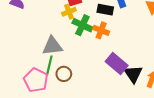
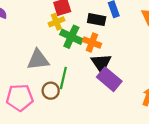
green line: (49, 66) -> (63, 78), moved
black triangle: (133, 74) -> (101, 63), moved
pink pentagon: (36, 80) -> (20, 98), turned -30

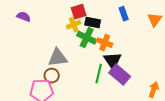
black rectangle: (97, 20) -> (93, 23), moved
green line: (63, 78) -> (99, 74), moved
brown circle: (51, 91) -> (52, 76), moved

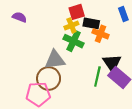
green cross: (87, 38) -> (74, 41), moved
orange cross: (105, 43) -> (101, 34), moved
brown circle: (52, 76) -> (49, 78), size x1.5

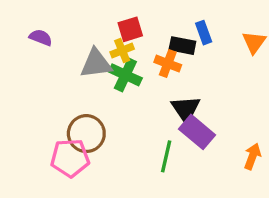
black rectangle: (91, 23) -> (182, 46), moved
gray triangle: (55, 60) -> (96, 64), moved
green line: (97, 76) -> (166, 156), moved

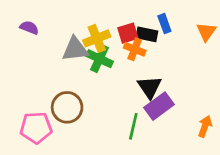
red square: (130, 29) -> (128, 33), moved
yellow cross: (122, 50) -> (97, 38), size x1.4
purple rectangle: (197, 132) -> (159, 106), turned -76
pink pentagon: (70, 158) -> (36, 128), moved

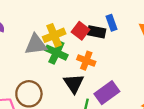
red square: (128, 33) -> (81, 31), turned -36
orange cross: (135, 49) -> (86, 61), moved
black triangle: (150, 87) -> (74, 84), moved

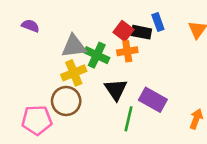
yellow cross: (54, 35) -> (74, 73), moved
orange cross: (86, 61) -> (127, 51), moved, turned -30
purple rectangle: (107, 93) -> (153, 100), turned 65

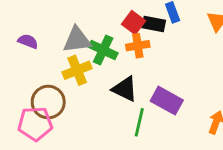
purple semicircle: (30, 26) -> (28, 41), moved
black triangle: (116, 90) -> (125, 89), turned -30
brown circle: (66, 101) -> (48, 102), moved

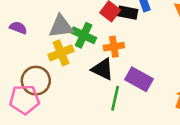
orange cross: (138, 46) -> (114, 47), moved

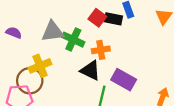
yellow cross: (61, 53) -> (40, 66), moved

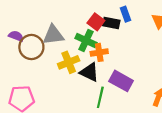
green cross: (73, 40) -> (86, 40), moved
yellow cross: (40, 66) -> (69, 62), moved
brown circle: (30, 81) -> (31, 47), moved

